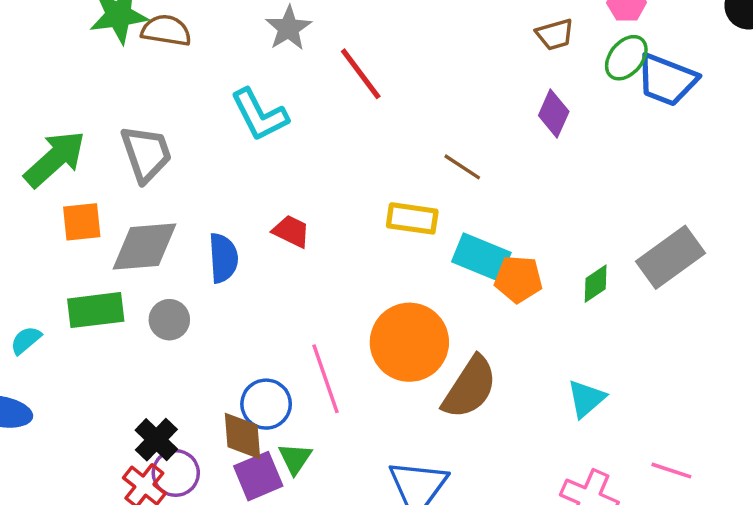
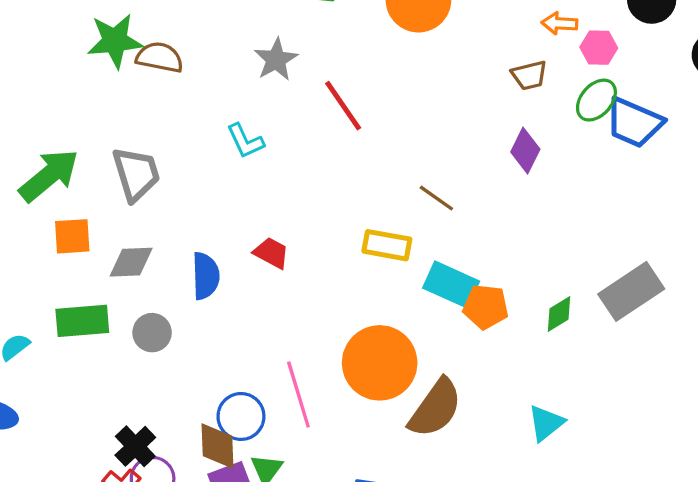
cyan L-shape: (259, 115) -> (245, 141), size x0.7
gray diamond: (145, 246) -> (131, 262), size x0.7

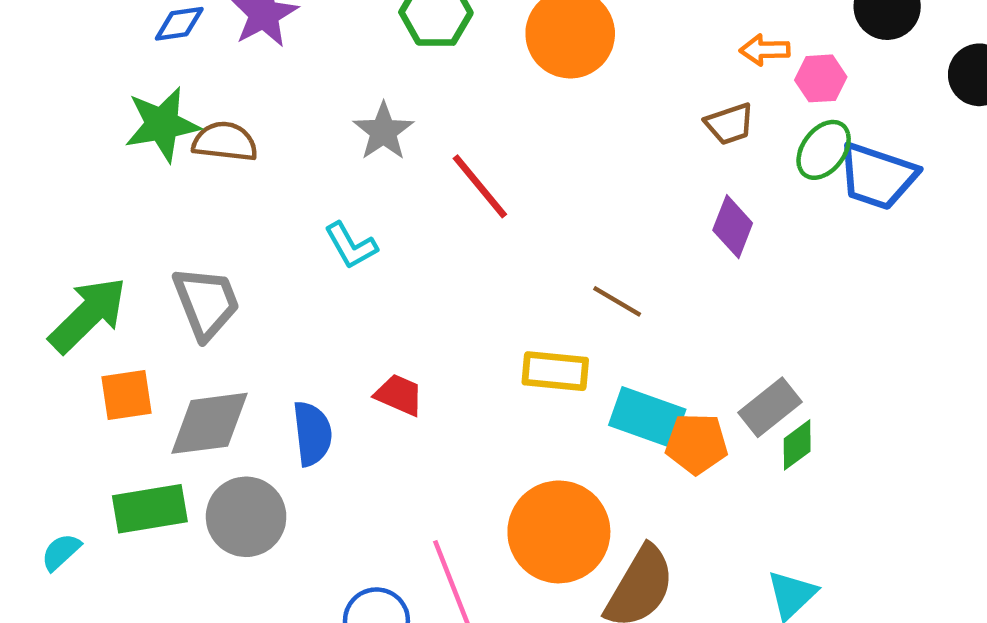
gray diamond: (131, 262) -> (209, 423), size x1.4
gray rectangle: (631, 291) -> (770, 407), moved, size x0.7
gray circle: (152, 333) -> (246, 517), size x1.5

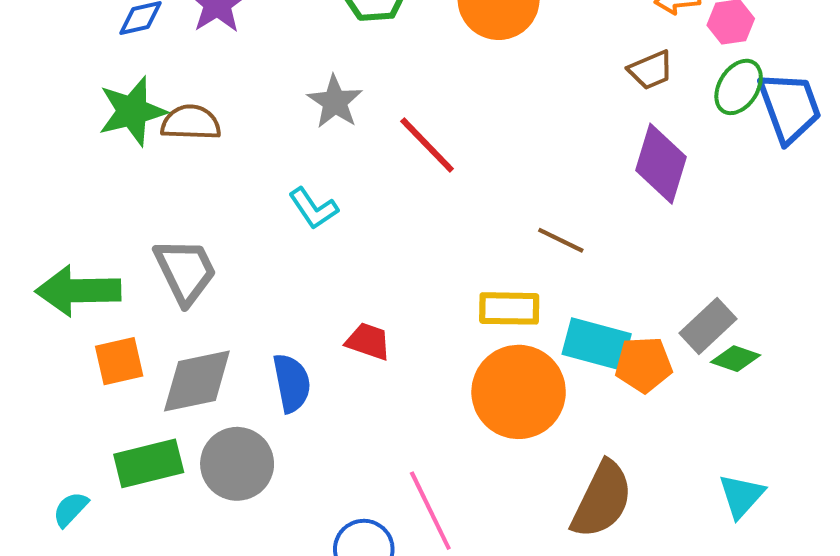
blue trapezoid: (877, 176) -> (790, 107), turned -124
purple diamond: (733, 227) -> (661, 164), size x1.4
green arrow: (88, 315) -> (78, 291), turned -132
green diamond: (797, 445) -> (736, 359), turned 60
orange circle: (559, 532) -> (519, 392), moved

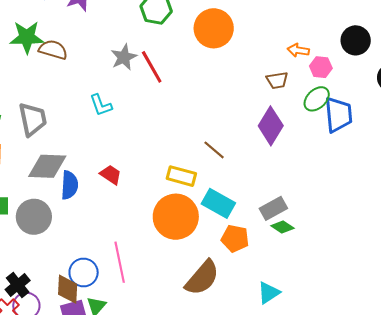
red line: (427, 145) -> (152, 67), moved
orange pentagon: (644, 365) -> (235, 239), moved
gray diamond: (197, 381) -> (47, 166), moved

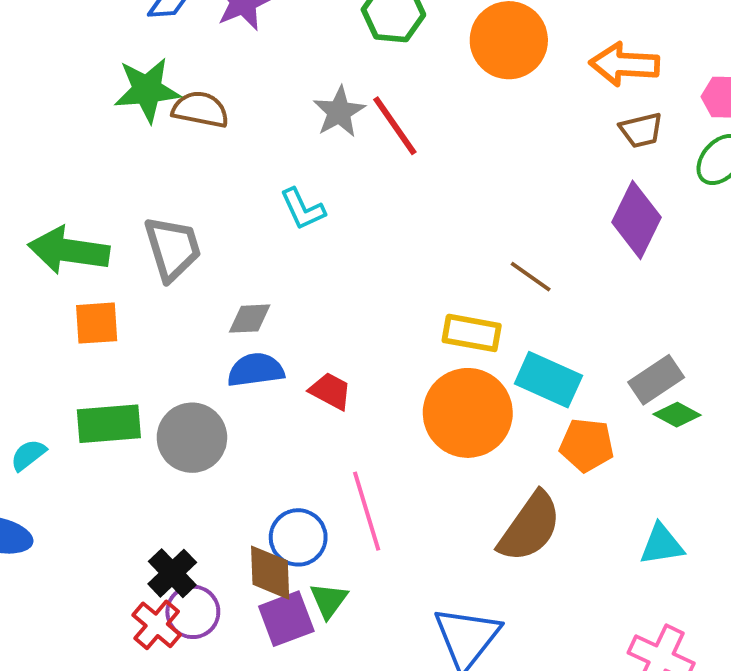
orange arrow: (298, 50) -> (624, 64), moved, size x1.6
gray diamond: (47, 166) -> (250, 319), moved, size x0.6
red trapezoid: (111, 175) -> (330, 391), moved
blue semicircle: (69, 185) -> (256, 370), turned -96
cyan triangle: (269, 293) -> (662, 545), turned 30

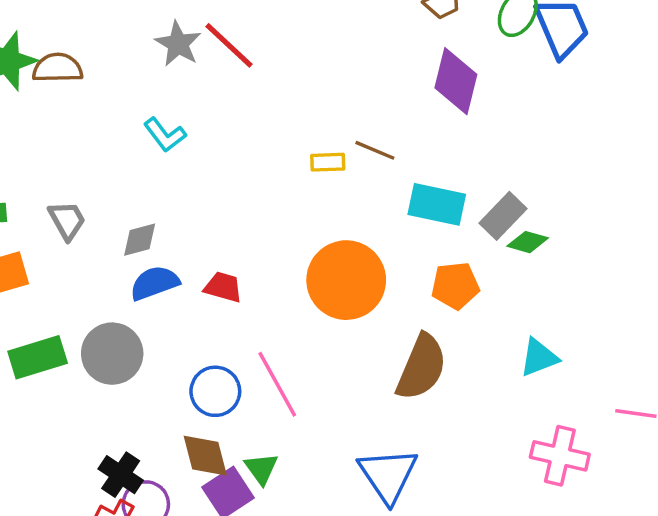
gray trapezoid: (173, 248) -> (67, 220), moved, size x0.7
yellow rectangle: (472, 333) -> (328, 162), moved, size x0.7
cyan rectangle: (548, 380) -> (437, 204), moved
blue circle: (298, 537) -> (215, 391), moved

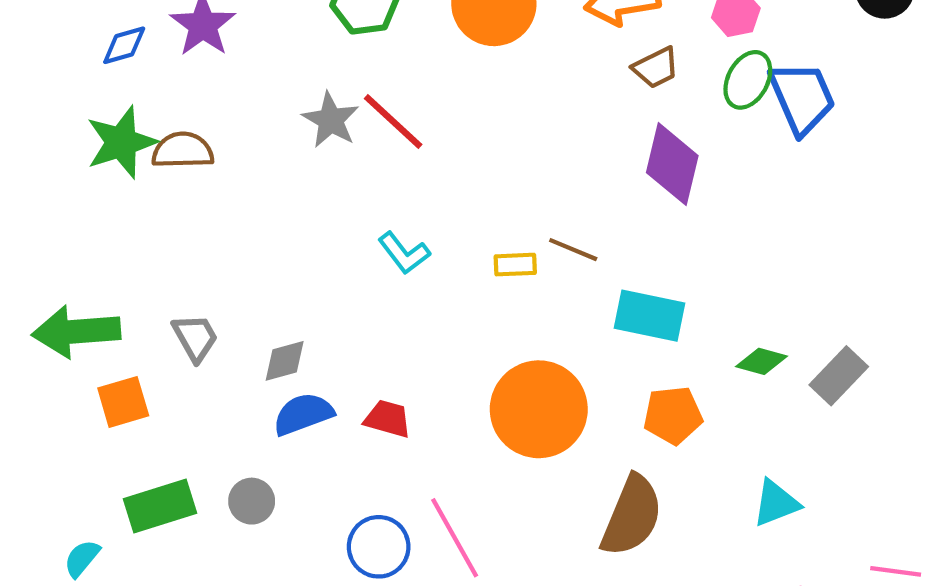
cyan L-shape: (165, 135) -> (404, 253), moved
gray rectangle: (503, 216) -> (839, 376), moved
gray circle: (112, 354) -> (252, 501), size x0.6

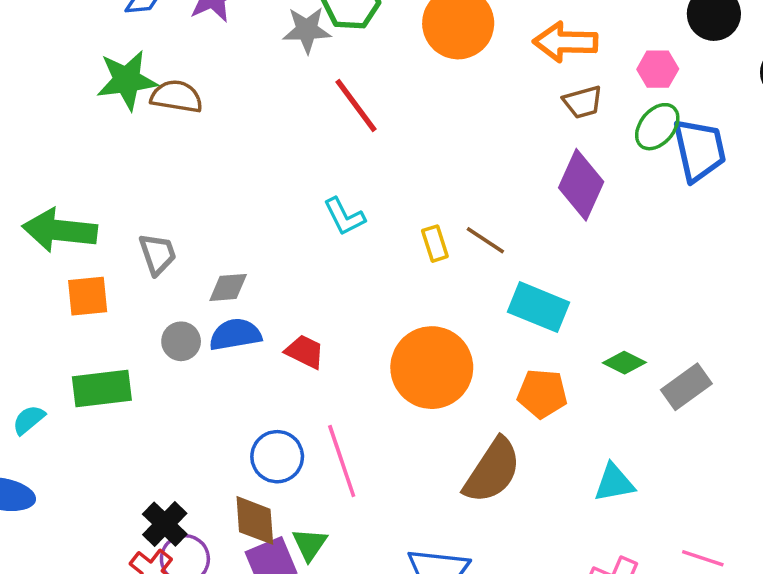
gray star: (331, 120) -> (307, 30), moved, turned 30
yellow rectangle: (515, 265) -> (435, 244), turned 64
gray circle: (252, 501) -> (181, 341), moved

